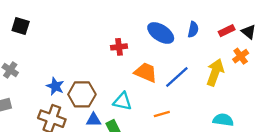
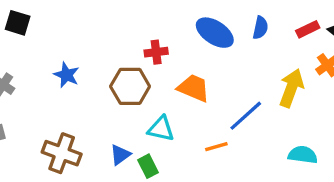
blue line: (177, 77) -> (246, 116), moved
blue star: (55, 86) -> (67, 75), moved
brown hexagon: (82, 94) -> (130, 86), moved
blue triangle: (94, 120) -> (120, 155), turned -35

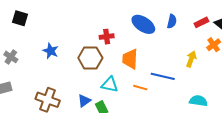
orange trapezoid: (194, 88) -> (130, 59), turned -110
yellow arrow: (291, 88) -> (191, 59), size x0.7
blue line: (246, 116) -> (163, 76), turned 55
orange line: (216, 147) -> (140, 88), moved, turned 32

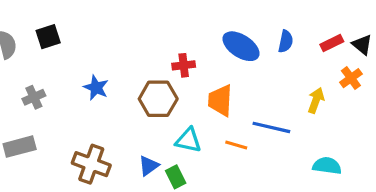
black square: (20, 18) -> (48, 37), turned -35
gray cross: (11, 57) -> (34, 97), turned 32

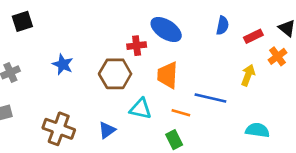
red rectangle: (332, 43) -> (253, 36), moved
blue ellipse: (241, 46) -> (166, 30), moved
green rectangle: (176, 177) -> (174, 140), moved

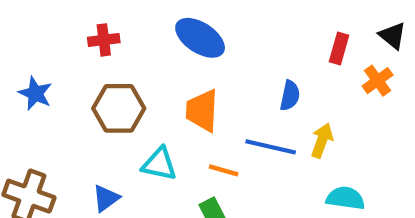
blue semicircle: (222, 25) -> (290, 96), moved
red rectangle: (253, 36) -> (339, 48), turned -48
red cross: (137, 46) -> (104, 40), moved
yellow arrow: (248, 75) -> (322, 140), moved

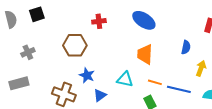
blue star: (35, 93) -> (87, 75), moved
brown hexagon: (119, 108) -> (75, 45), moved
blue line: (271, 147) -> (179, 89), moved

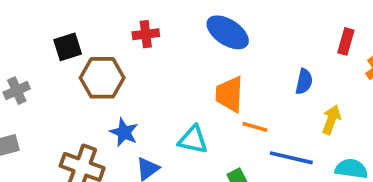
black square: (37, 14) -> (68, 47), moved
orange line: (155, 82) -> (255, 127), moved

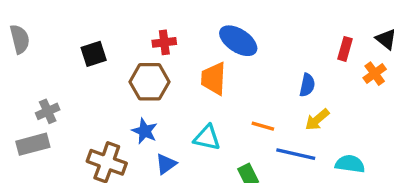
brown hexagon: (102, 78) -> (150, 82), moved
gray cross: (17, 91) -> (48, 111), moved
orange trapezoid: (229, 94) -> (214, 79), moved
yellow arrow: (331, 120) -> (317, 120), moved, turned -150

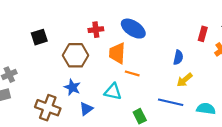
red cross: (164, 42) -> (96, 30), moved
orange line: (263, 126) -> (132, 73), moved

